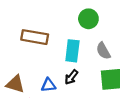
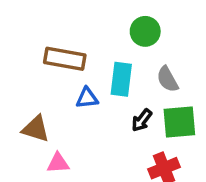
black arrow: (71, 77) -> (142, 120), moved
blue triangle: (48, 85) -> (87, 98), moved

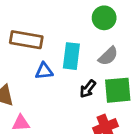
green circle: (145, 31) -> (104, 18), moved
gray semicircle: (167, 79) -> (108, 56), turned -105

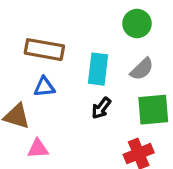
blue triangle: (44, 71) -> (44, 87), moved
black arrow: (88, 89) -> (101, 108), moved

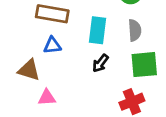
gray semicircle: (142, 69) -> (135, 30), turned -50

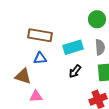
cyan rectangle: (98, 30) -> (73, 47), turned 66

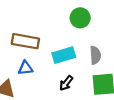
green circle: (97, 19) -> (80, 18), moved

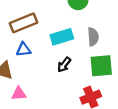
brown rectangle: (25, 41) -> (24, 23), turned -32

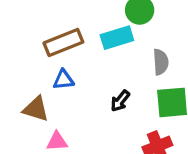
cyan rectangle: (62, 37) -> (117, 38), moved

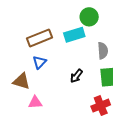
blue triangle: (63, 80) -> (39, 62), turned -40

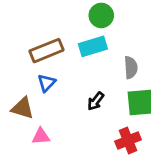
green circle: (89, 17) -> (101, 15), moved

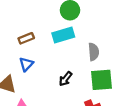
brown rectangle: (46, 51) -> (26, 38), size x0.6

